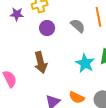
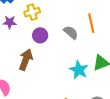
brown arrow: (41, 62) -> (26, 60), moved, turned -145

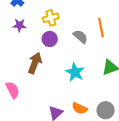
yellow cross: (32, 12) -> (51, 18), moved
cyan star: (79, 70) -> (75, 72), moved

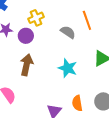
purple circle: (50, 39) -> (26, 36), moved
orange semicircle: (80, 108) -> (77, 103), turned 63

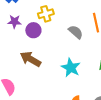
brown arrow: (27, 65) -> (31, 59), turned -80

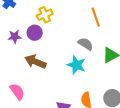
purple star: (14, 22) -> (15, 37), moved
gray semicircle: (76, 32) -> (86, 44), moved

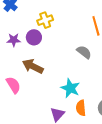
cyan star: (76, 65) -> (70, 88), moved
pink semicircle: (17, 92) -> (13, 85), moved

